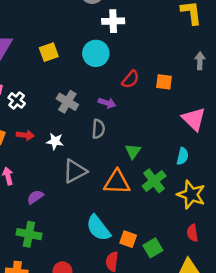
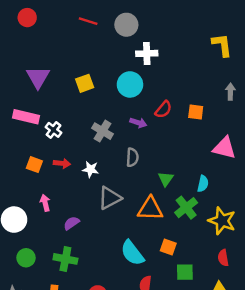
purple arrow: (107, 103) -> (138, 123), moved
pink triangle: (194, 119) -> (224, 148), turned -30
cyan semicircle: (183, 156) -> (203, 184), moved
orange square: (128, 239) -> (168, 247), moved
green square: (153, 248) -> (185, 272), turned 30

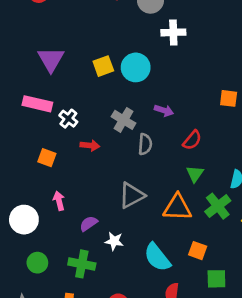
cyan circle: (130, 84) -> (136, 67), moved
red semicircle: (163, 110) -> (192, 140), moved
gray semicircle: (132, 157) -> (145, 144), moved
red arrow: (62, 163) -> (90, 146), moved
white star: (91, 169) -> (114, 241), moved

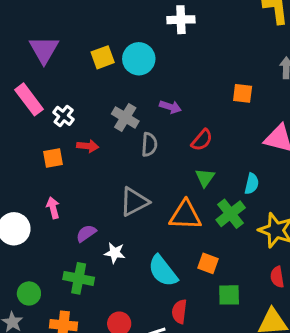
pink rectangle: (37, 104) -> (29, 99), turned 40
orange square: (47, 158) -> (53, 158), moved, turned -30
green circle: (37, 263) -> (29, 293), moved

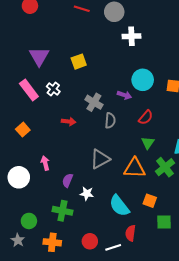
cyan circle: (139, 59) -> (143, 80), moved
white cross: (64, 116) -> (53, 89), moved
orange square: (53, 158) -> (23, 130), moved, turned -32
purple semicircle: (86, 233) -> (68, 180), turned -32

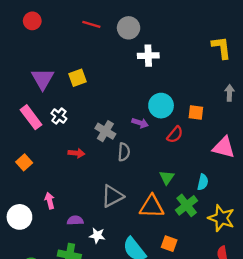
yellow square: (79, 62) -> (77, 78), moved
red semicircle: (146, 117) -> (175, 135), moved
purple semicircle: (68, 180) -> (75, 220), turned 64

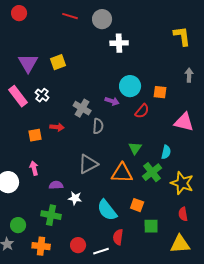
orange square: (24, 162) -> (35, 135), moved, turned 32

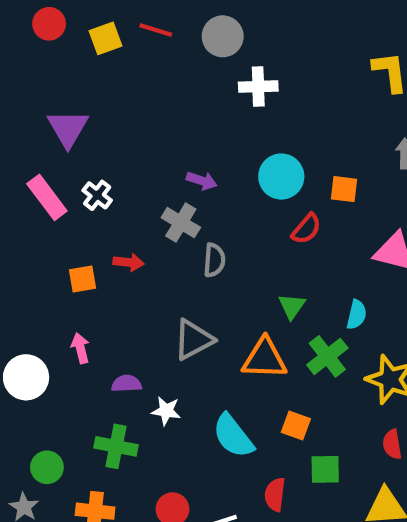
yellow square: (58, 62) -> (106, 38), moved
purple arrow: (112, 101) -> (202, 181), moved
red semicircle: (118, 237) -> (275, 494), moved

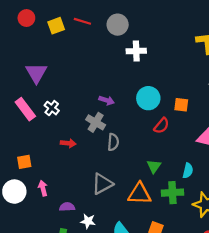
orange square: (83, 279) -> (24, 162), moved
green cross: (327, 356) -> (172, 193), turned 35
white circle: (26, 377) -> (14, 192), moved

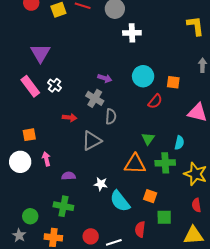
gray triangle: (102, 184) -> (92, 141), moved
white star: (88, 221) -> (101, 184), moved

